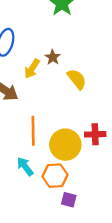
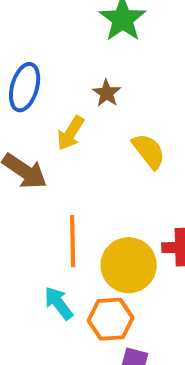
brown star: (53, 57) -> (107, 93), moved

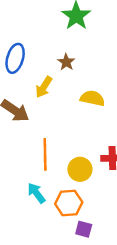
yellow semicircle: (149, 151) -> (92, 98), turned -40
yellow circle: (129, 265) -> (80, 169), size x0.7

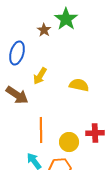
brown star: (66, 62) -> (44, 30), moved

